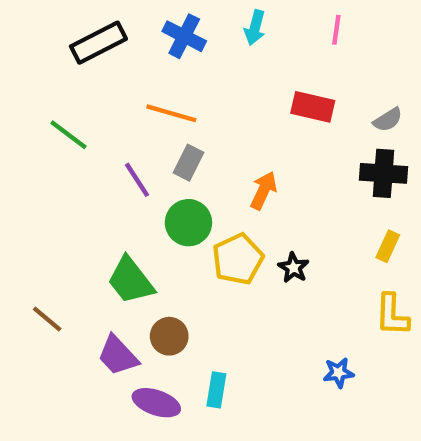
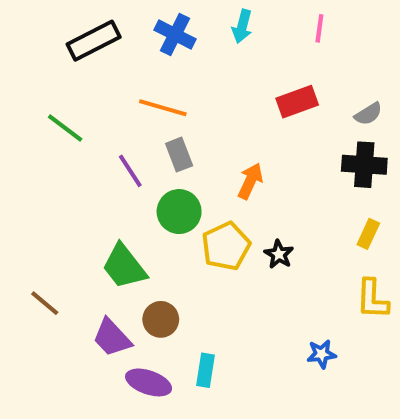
red rectangle: (313, 107) -> (297, 102), turned -33
gray rectangle: (188, 163) -> (179, 155), turned -48

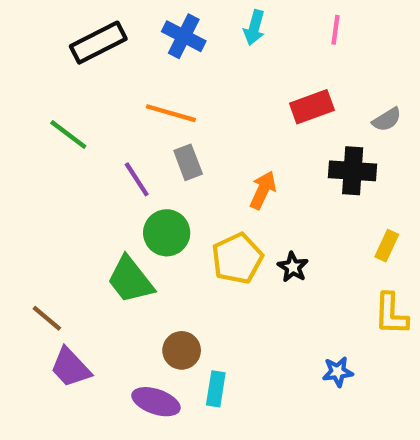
black cross: (364, 165) -> (353, 171), moved
green circle: (179, 212) -> (167, 233), moved
brown circle: (161, 319) -> (182, 350), moved
purple trapezoid: (112, 338) -> (70, 367), moved

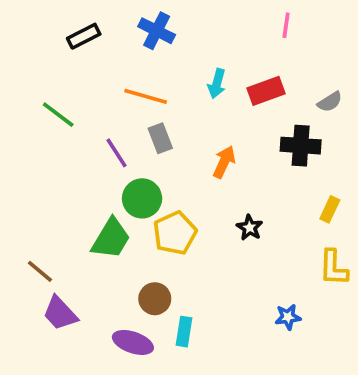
cyan arrow: (254, 28) -> (217, 84), moved
black rectangle: (98, 43) -> (84, 36), size x0.7
yellow pentagon: (237, 258) -> (175, 233), moved
green trapezoid: (130, 280) -> (111, 239), turned -111

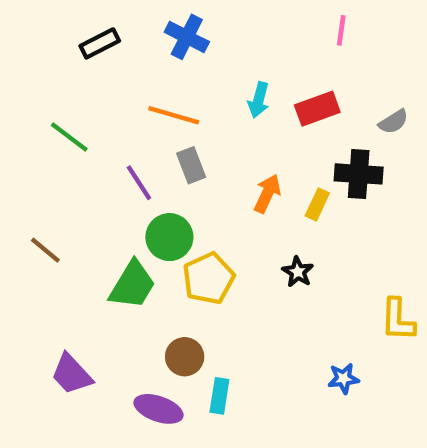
yellow rectangle: (330, 209) -> (317, 204), moved
brown line: (40, 271) -> (45, 250), moved

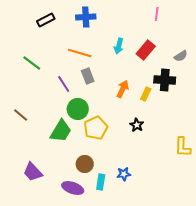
blue cross: (187, 37) -> (86, 17), turned -30
red rectangle: (317, 109) -> (146, 50), turned -30
blue star: (343, 378) -> (124, 174), moved

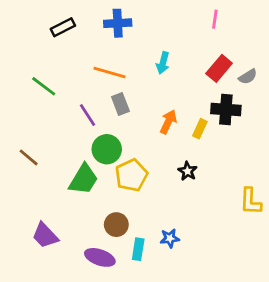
red rectangle: (146, 50) -> (219, 68), moved

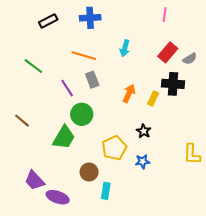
yellow pentagon: (131, 175) -> (114, 148), moved
blue star: (170, 238) -> (143, 162), moved
purple ellipse: (100, 257) -> (58, 197), moved

